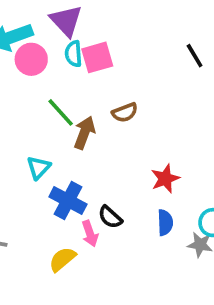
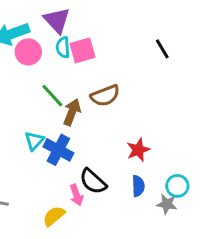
brown semicircle: (125, 112) -> (105, 96), size x1.4
blue cross: (68, 201) -> (58, 150), moved
black semicircle: (110, 217) -> (93, 181), size x1.4

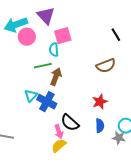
cyan semicircle: (63, 47) -> (54, 50), moved
green line: (52, 96) -> (43, 66), turned -60
brown semicircle: (105, 96) -> (106, 66), moved
yellow semicircle: (54, 216) -> (59, 146), moved

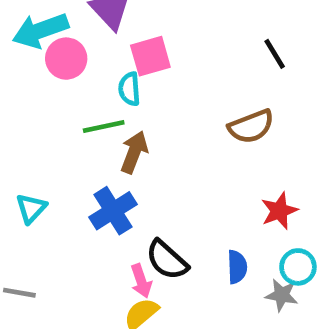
cyan triangle: (31, 96) -> (31, 208), moved
blue cross: (47, 102) -> (113, 211), turned 30
red star: (100, 102) -> (279, 211), moved

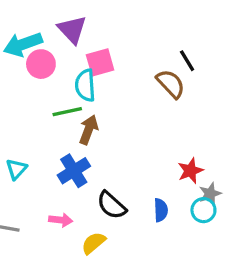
cyan semicircle: (129, 89) -> (85, 85), size x1.4
brown semicircle: (251, 126) -> (171, 84), moved, turned -112
pink arrow: (141, 281) -> (61, 220), moved, turned -65
gray star: (282, 295) -> (210, 194), moved, turned -30

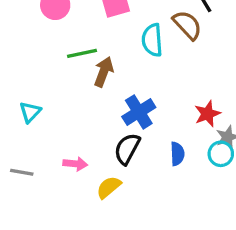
cyan semicircle: (85, 85) -> (152, 40), moved
blue cross: (74, 171) -> (139, 112), moved
black semicircle: (112, 205) -> (127, 149), turned 76

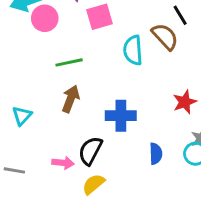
brown arrow: (104, 72) -> (71, 99), moved
blue cross: (139, 112) -> (121, 116), turned 32
red star: (207, 114) -> (185, 102), moved
black semicircle: (127, 149) -> (90, 151), moved

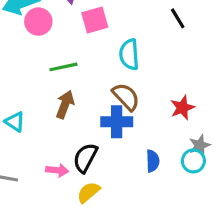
brown semicircle: (165, 37) -> (126, 97), moved
cyan triangle: (22, 116) -> (15, 122), turned -40

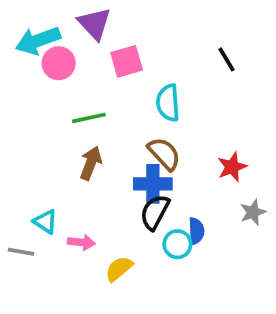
cyan triangle: (15, 122) -> (45, 222), moved
black semicircle: (85, 158) -> (155, 212), moved
cyan circle: (193, 161) -> (177, 244), moved

